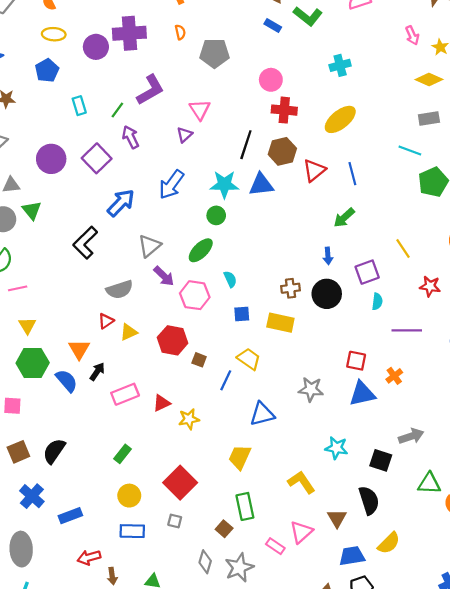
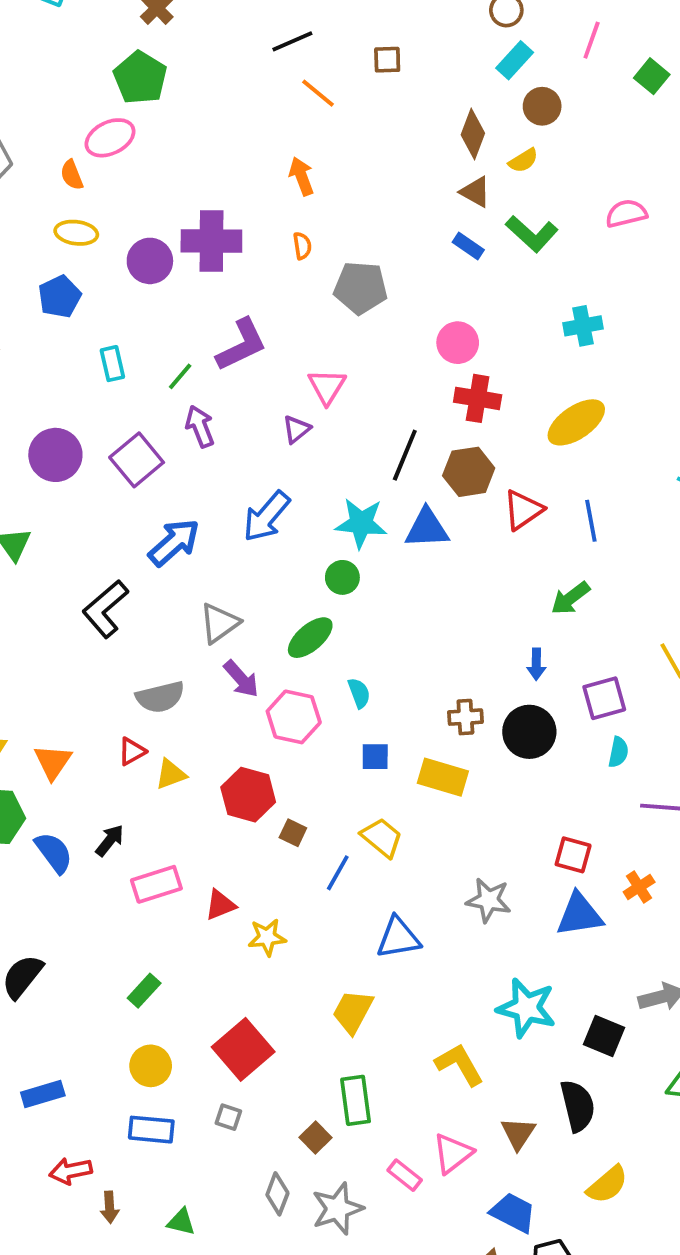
orange triangle: (79, 349) -> (53, 762), moved
cyan star: (336, 448) -> (526, 1008), size x1.4
blue trapezoid: (352, 556) -> (513, 1213), moved, turned 32

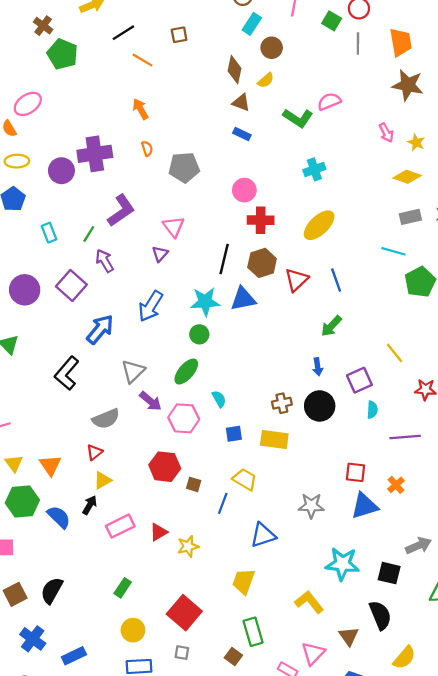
green pentagon: (140, 78) -> (62, 54), moved
green L-shape: (532, 234) -> (298, 118), moved
yellow triangle: (171, 774) -> (103, 480), moved

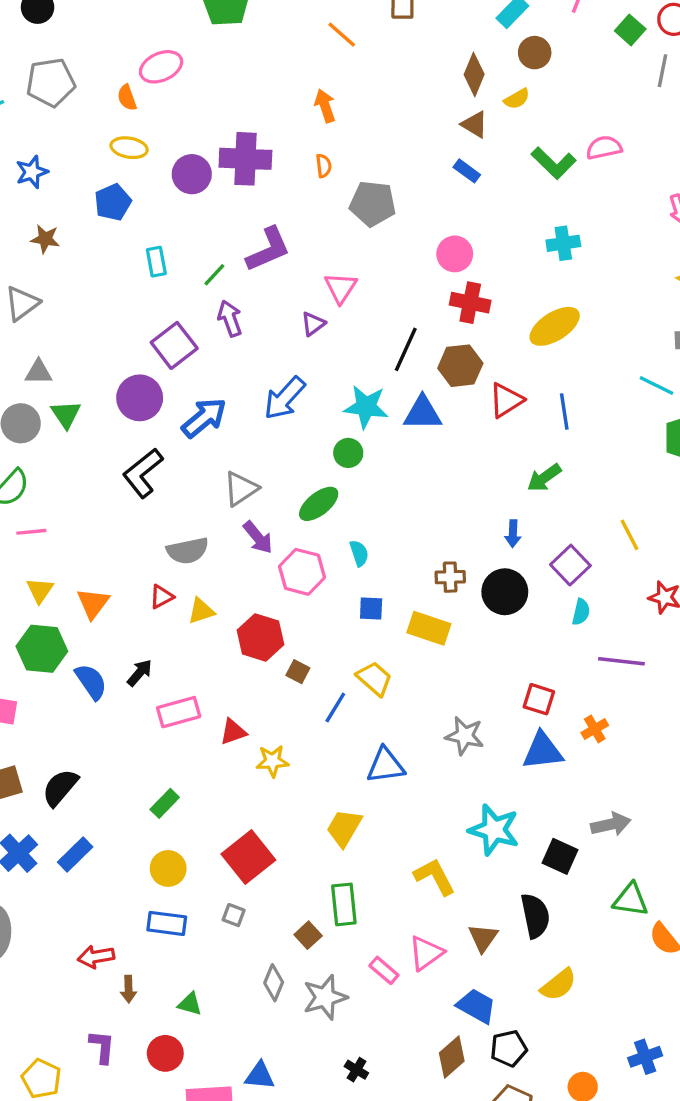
purple circle: (25, 290) -> (140, 398), moved
purple square: (359, 380) -> (570, 565), turned -30
yellow triangle: (103, 480) -> (201, 611), moved
blue rectangle: (74, 656) -> (75, 855), moved, turned -30

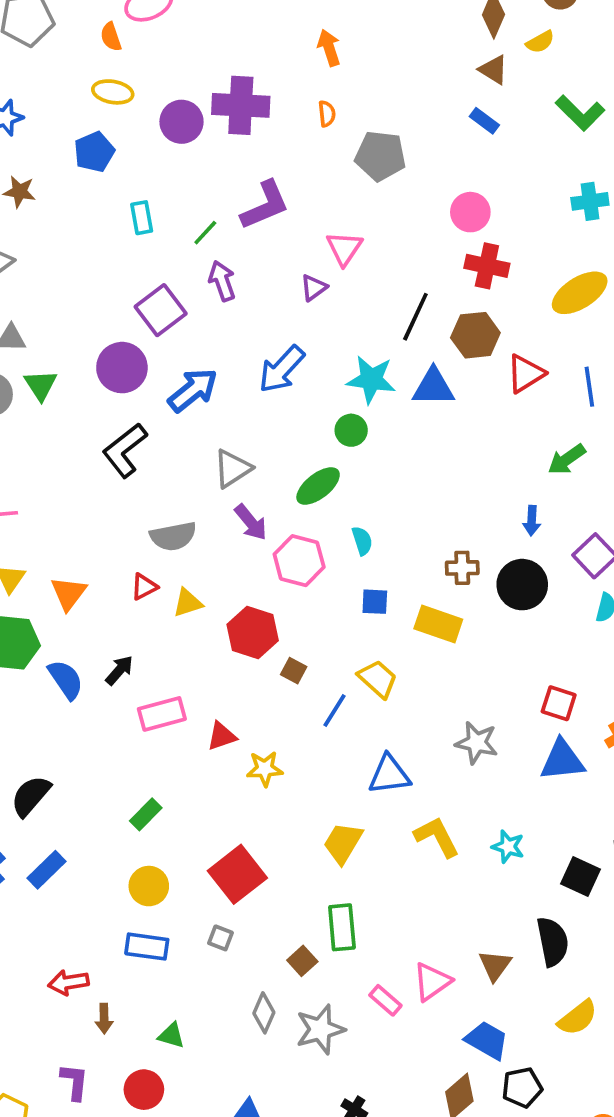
cyan star: (494, 830) -> (508, 847), size x0.6
yellow L-shape: (435, 877) -> (437, 837), moved

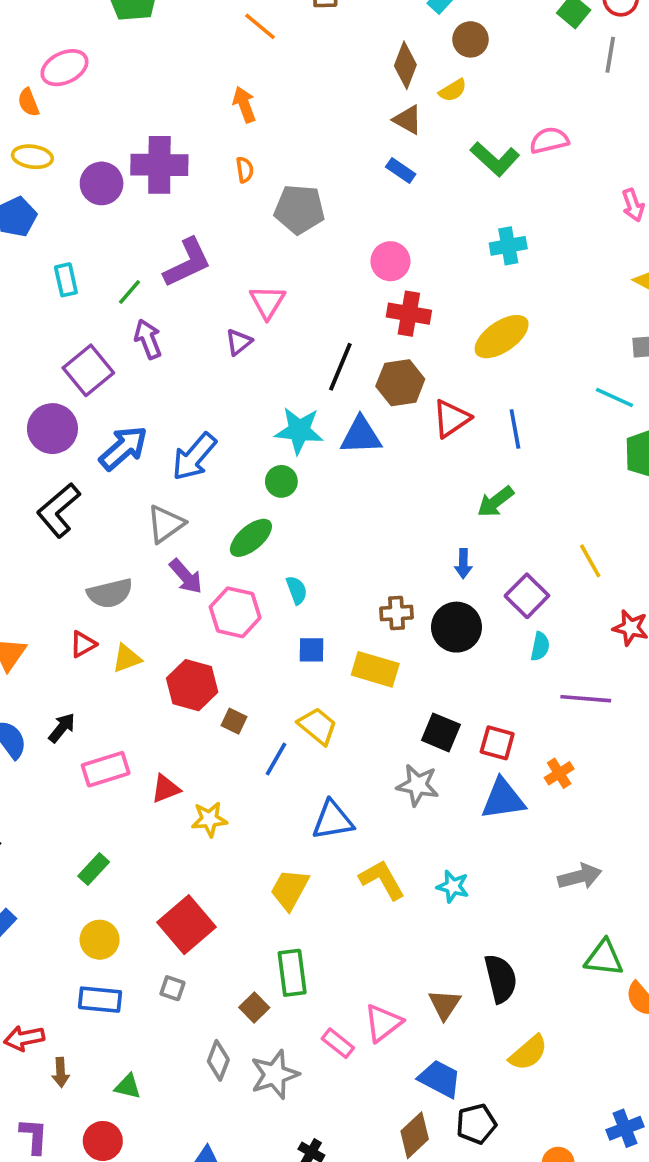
blue arrow: (282, 369) -> (194, 457), moved
black square: (580, 876) -> (441, 732), moved

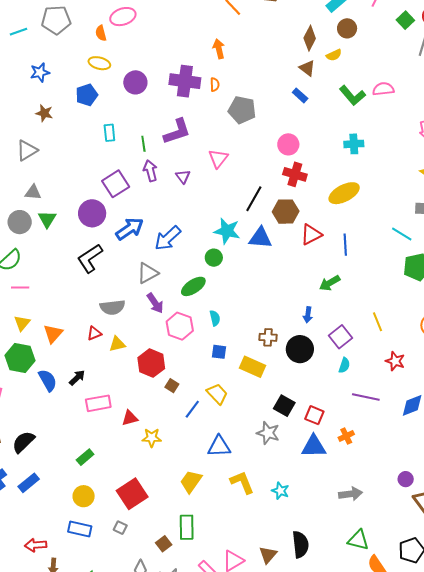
purple cross: (159, 165) -> (185, 81), moved
green line: (130, 292) -> (143, 144), turned -56
purple triangle: (239, 342) -> (183, 177), moved, turned -35

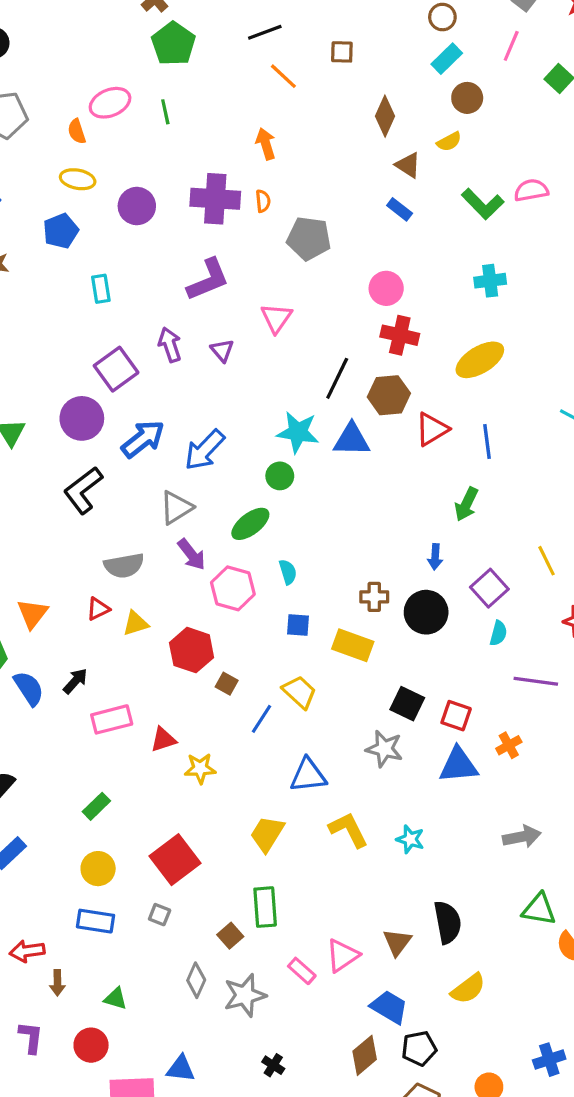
brown diamond: (310, 38) -> (385, 116), moved
green line: (143, 144) -> (165, 112), moved
green arrow: (330, 283) -> (466, 504), turned -30

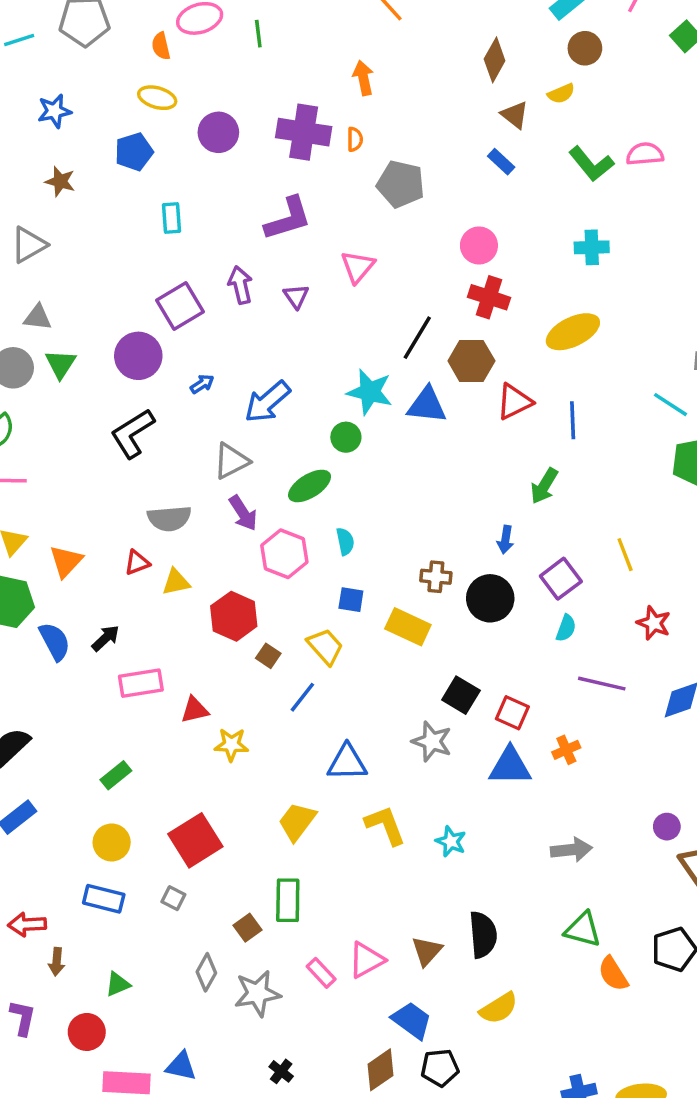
blue arrow: (143, 439) -> (202, 384), size x0.5
yellow trapezoid: (299, 692) -> (325, 646), moved
green triangle: (116, 999) -> (118, 984), turned -45

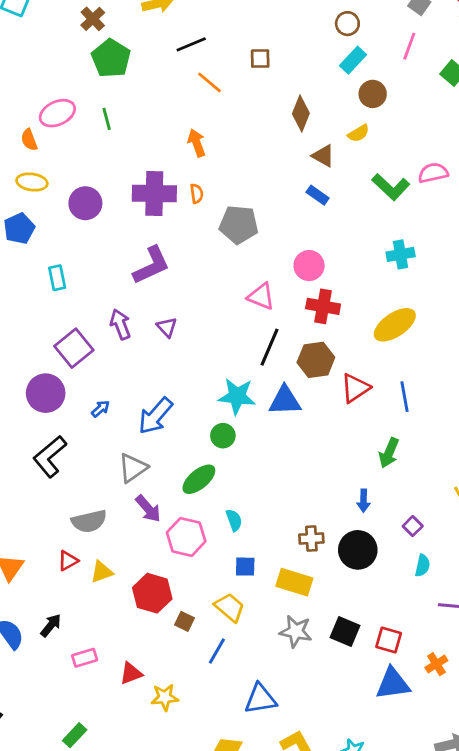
pink triangle: (358, 267) -> (261, 296), moved, turned -40
purple square: (561, 579) -> (413, 526), size x0.6
pink rectangle: (141, 683) -> (85, 658), size x0.7
gray star: (432, 741) -> (296, 631), moved

